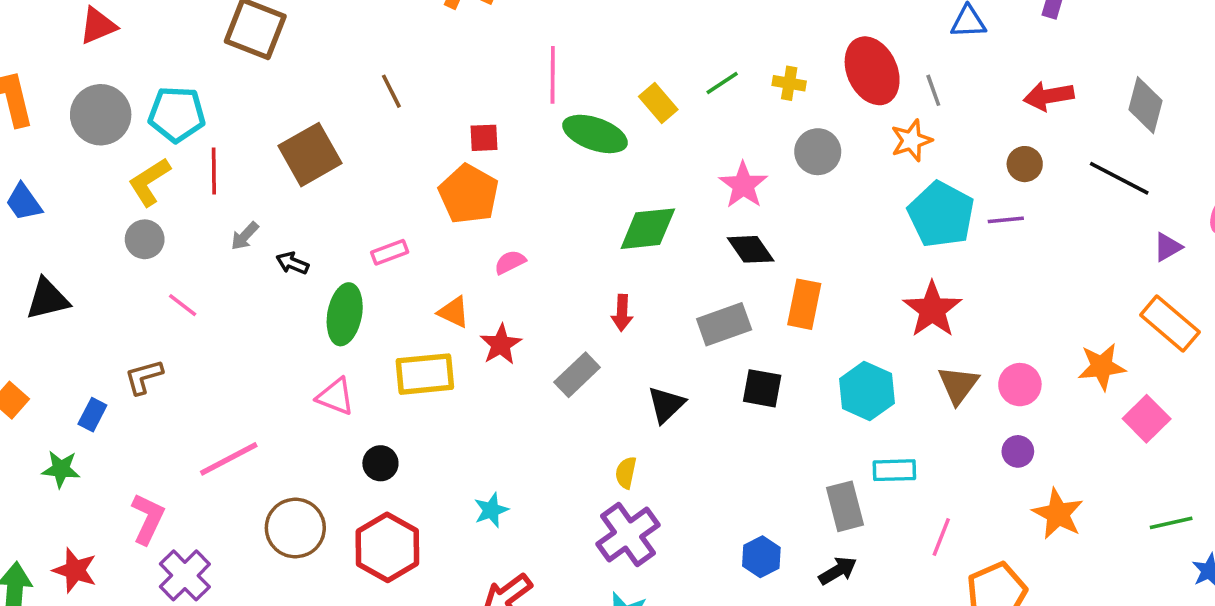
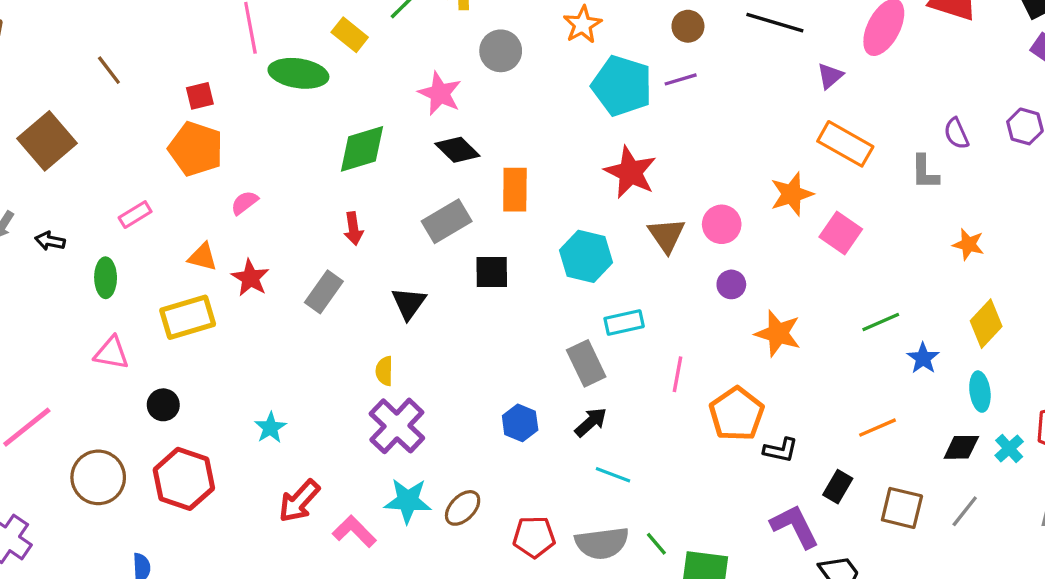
green ellipse: (345, 314) -> (106, 278), size x0.7

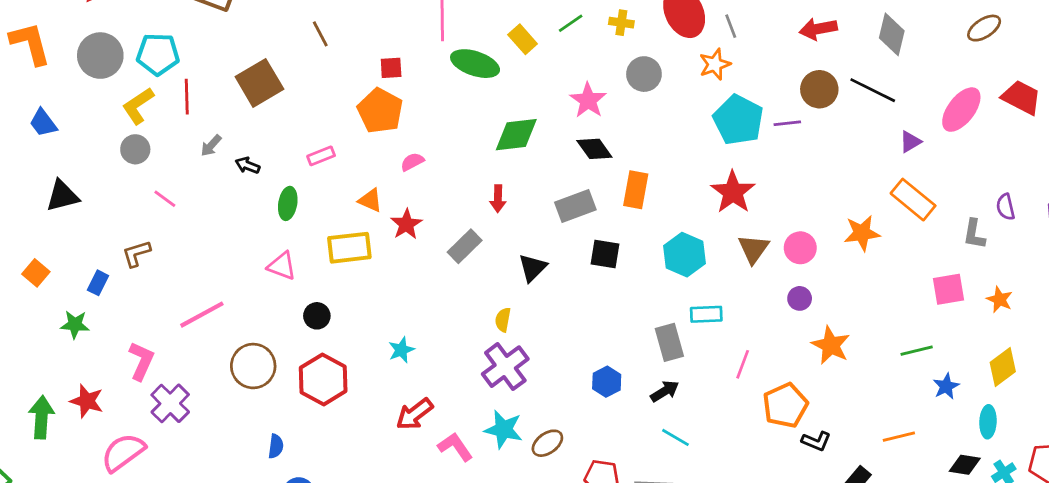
brown circle: (688, 26) -> (819, 89), moved, size x1.4
pink square: (841, 233) -> (948, 289), moved, turned 36

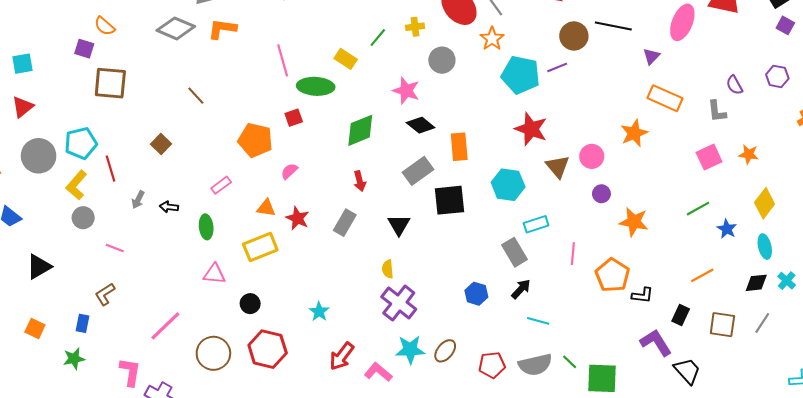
red square: (391, 68) -> (294, 118), moved
brown square: (259, 83) -> (161, 144), size x0.6
black square: (605, 254) -> (450, 200), size x1.4

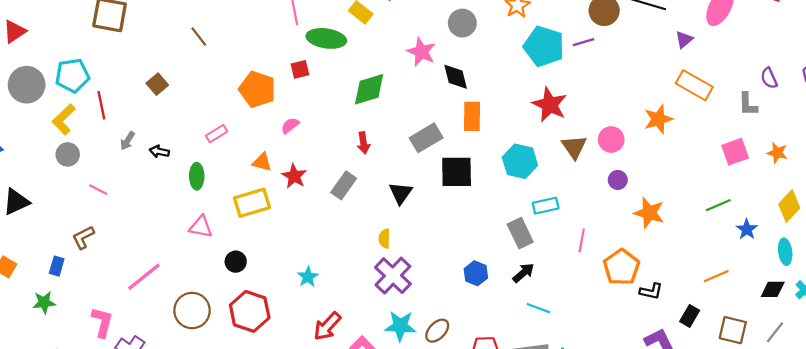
black diamond: (421, 125) -> (456, 77), moved, turned 32

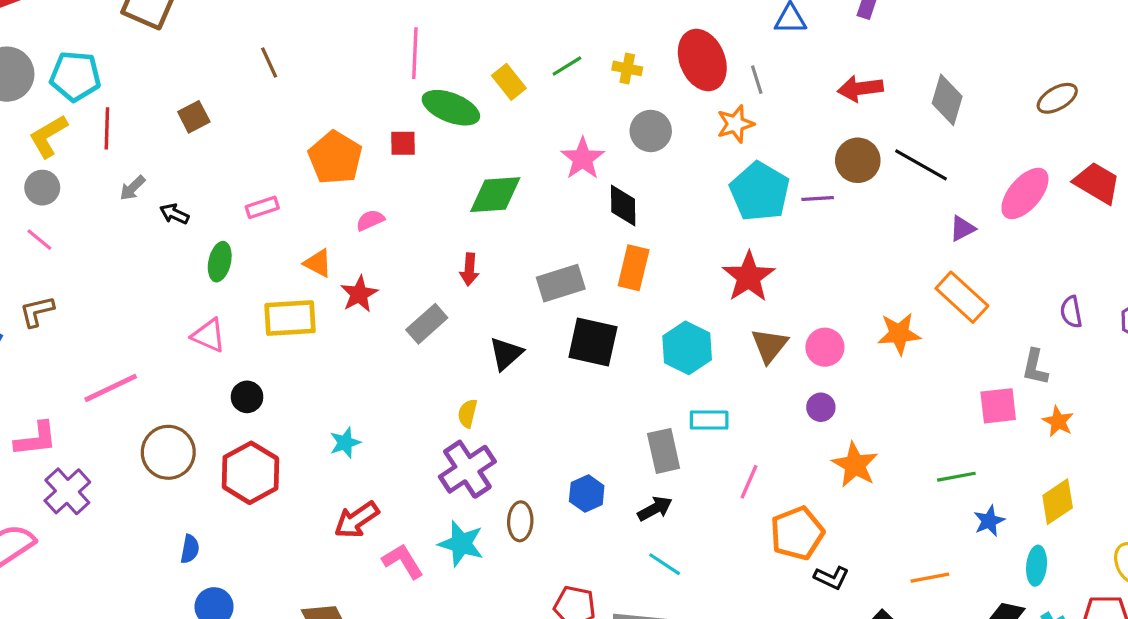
gray L-shape: (748, 104) -> (1035, 367), moved
pink line: (98, 190) -> (39, 240), moved
pink L-shape: (102, 322) -> (36, 439), turned 56
brown ellipse: (437, 331) -> (520, 521), moved, turned -55

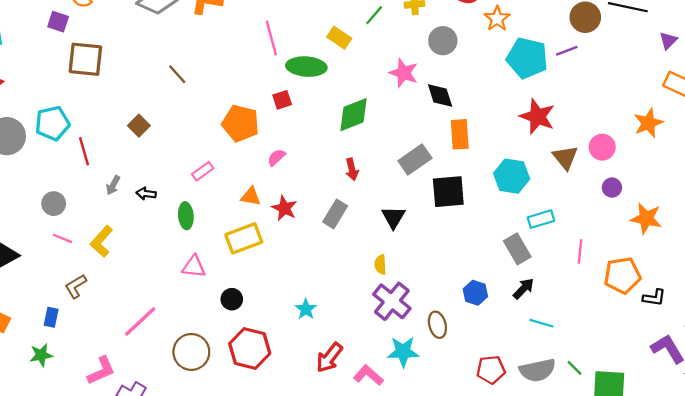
yellow L-shape: (48, 136) -> (102, 241), moved
orange pentagon: (797, 533) -> (622, 275), turned 30

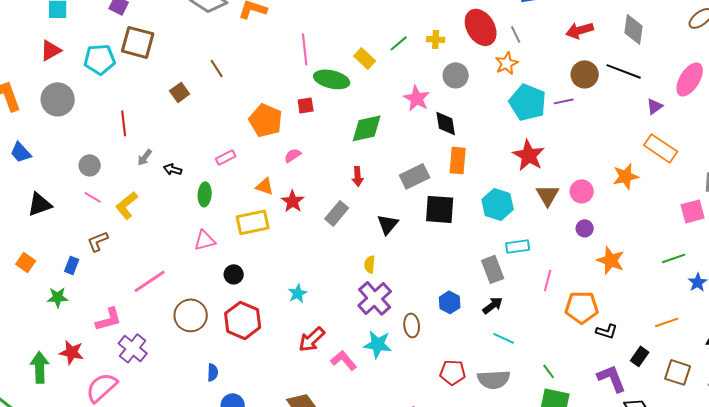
cyan pentagon: (52, 123) -> (100, 59), moved
brown square: (139, 126) -> (180, 92), moved
pink triangle: (194, 267) -> (205, 240), turned -30
green line: (574, 368) -> (549, 371), moved

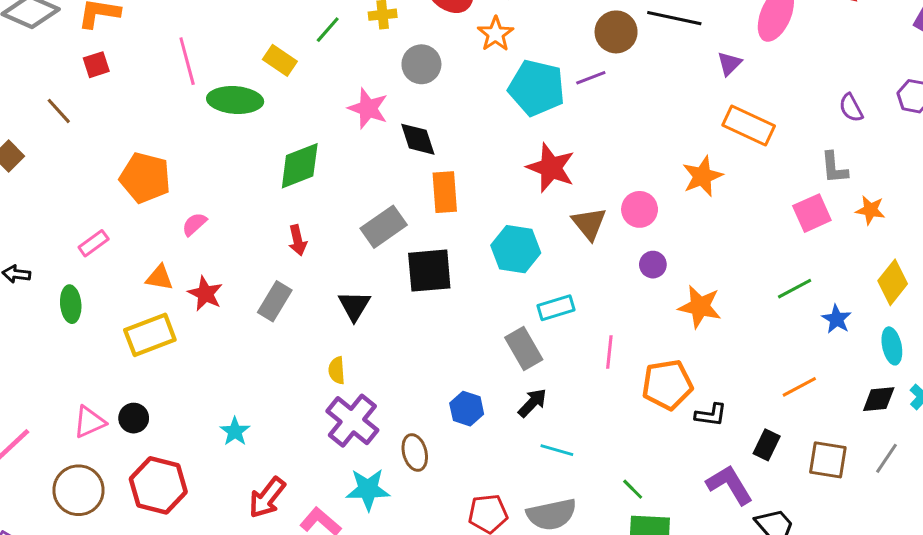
red square: (306, 105) -> (96, 65), moved
pink triangle: (205, 240) -> (89, 422), moved

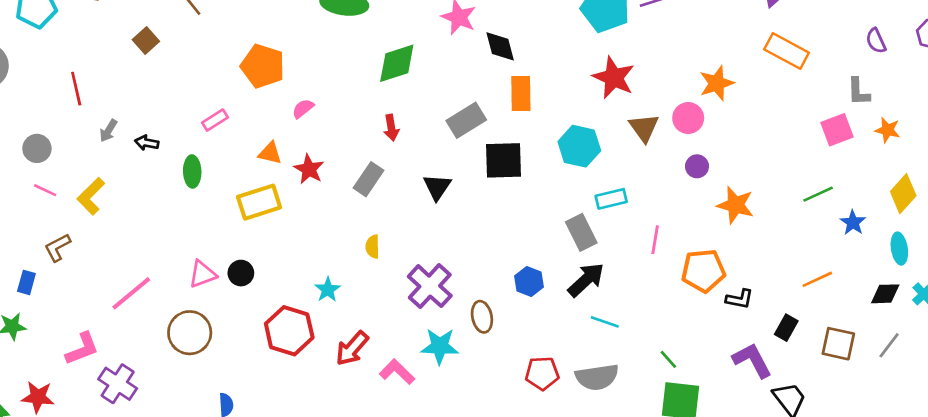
orange star: (702, 176) -> (717, 83), moved
yellow semicircle: (337, 370) -> (373, 247), moved
black arrow: (532, 403) -> (586, 280), size x1.4
red hexagon: (158, 485) -> (289, 331), moved

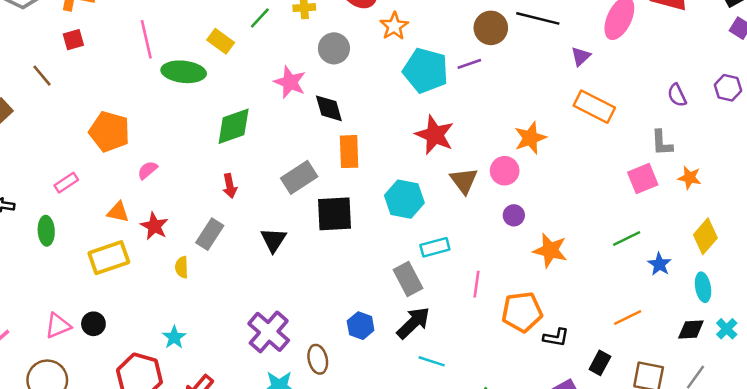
yellow semicircle: (373, 247) -> (182, 267), moved

